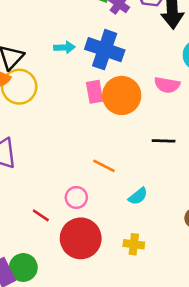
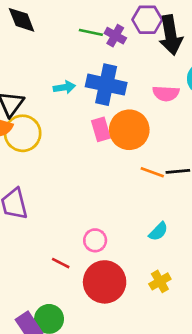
pink semicircle: (167, 85) -> (166, 93), moved
orange line: (104, 166) -> (152, 172), moved
yellow cross: (134, 244) -> (160, 281), turned -30

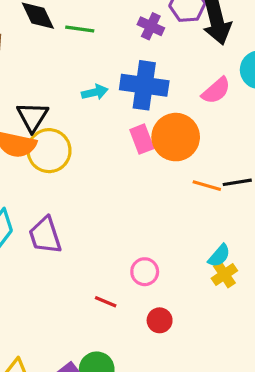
green line: (91, 32) -> (80, 29), moved
pink semicircle: (166, 93) -> (216, 91), turned -40
yellow cross: (160, 281) -> (224, 275), moved
red circle: (105, 282) -> (160, 320), size x0.5

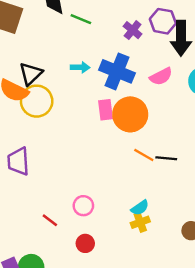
pink semicircle: (216, 91) -> (161, 76), moved

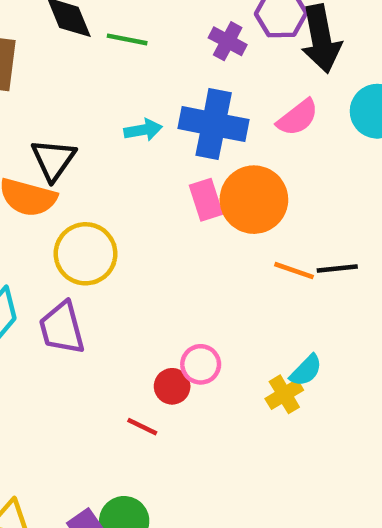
yellow circle: (37, 101) -> (86, 254), moved
pink circle: (83, 206) -> (201, 364), moved
yellow cross: (140, 222) -> (284, 394), moved
red circle: (85, 243) -> (172, 386), moved

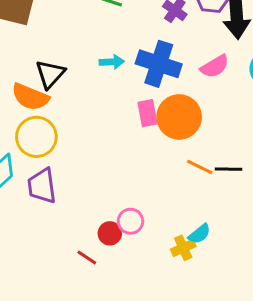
yellow circle: (86, 254) -> (36, 137), moved

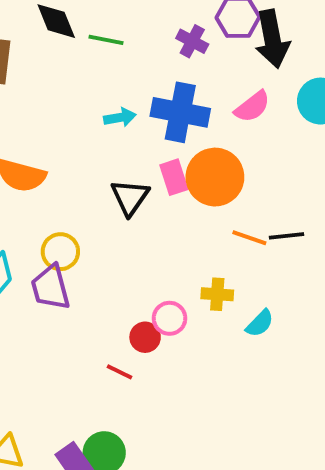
black triangle: (50, 74) -> (130, 197), moved
yellow circle: (36, 137) -> (60, 252), moved, size x0.7
yellow cross: (183, 248) -> (217, 294), moved, turned 35

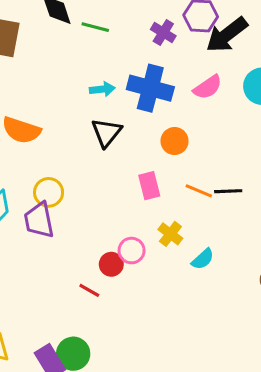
black arrow: (272, 39) -> (227, 35), turned 60
pink rectangle: (174, 177) -> (149, 186), moved
orange circle: (215, 177) -> (175, 141), size x0.6
black triangle: (130, 197) -> (106, 133), moved
yellow cross: (217, 294) -> (170, 234), turned 30

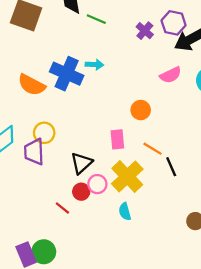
blue cross: (150, 88) -> (67, 74), moved
black triangle: (106, 133) -> (81, 163), moved
black line: (228, 191) -> (171, 167), moved, turned 60
yellow cross: (170, 234) -> (127, 176), size x1.8
cyan semicircle: (203, 259) -> (125, 212), moved, turned 108

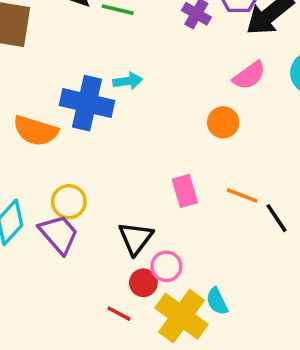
orange circle: (141, 110) -> (223, 122), moved
purple trapezoid: (34, 152) -> (59, 234), turned 152
yellow cross: (127, 176) -> (182, 316), moved

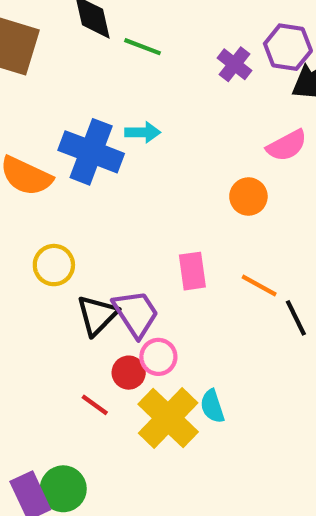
purple trapezoid: (59, 234) -> (136, 313), moved
black triangle: (136, 238) -> (97, 315), moved

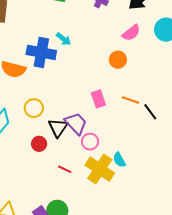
cyan arrow: (143, 132) -> (64, 39), turned 49
red circle: (129, 373) -> (39, 144), moved

